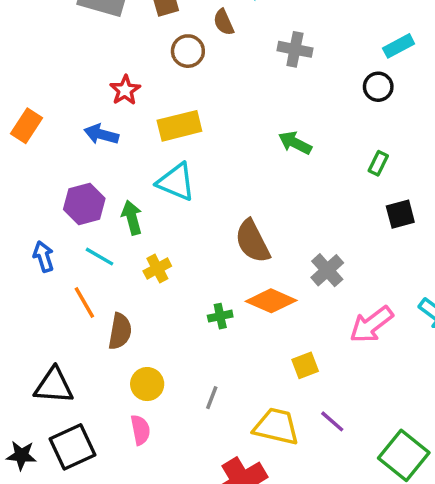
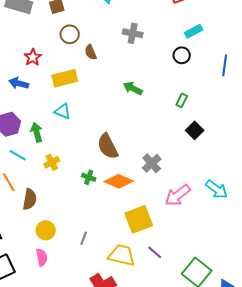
brown semicircle: (224, 22) -> (91, 52), moved
cyan triangle: (176, 182) -> (63, 111), size x0.7
black square: (400, 214) -> (195, 130), turned -30
green cross: (220, 316) -> (89, 177), moved, turned 32
yellow square: (305, 365) -> (139, 219), size x1.8

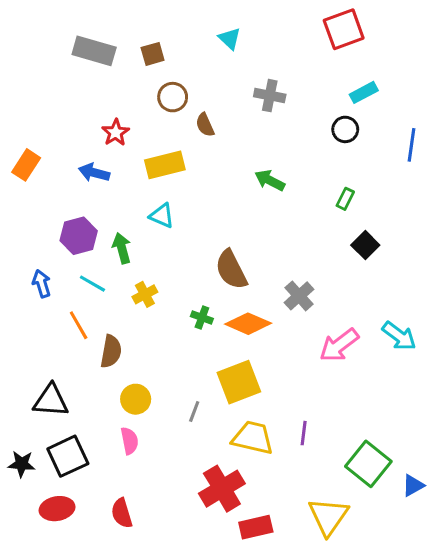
yellow square: (139, 219) -> (239, 382), moved
purple line: (155, 252) -> (304, 433), turned 56

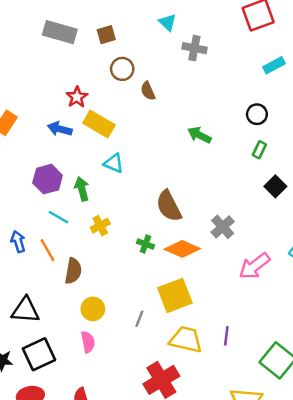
gray cross: (270, 96) -> (194, 48), moved
black circle: (345, 129) -> (257, 114), moved
yellow rectangle: (165, 165) -> (99, 124), moved, turned 44
blue arrow: (42, 284) -> (18, 242), moved

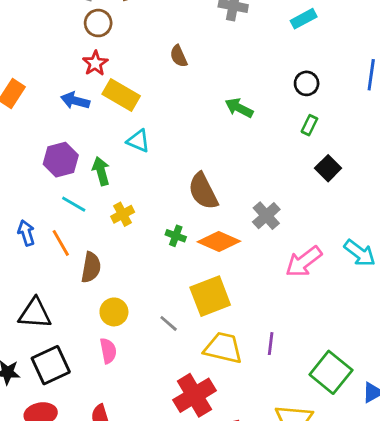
cyan rectangle: (274, 65) -> (304, 19), moved
brown circle: (122, 69) -> (98, 23), moved
gray line: (139, 319) -> (169, 323), turned -70

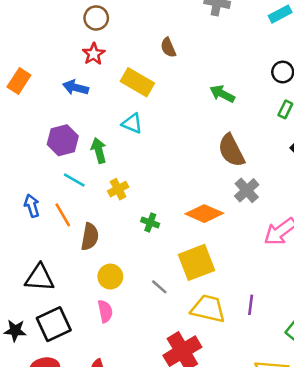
yellow rectangle: (121, 95) -> (137, 82), moved
brown semicircle: (203, 191) -> (231, 150), moved
green cross: (176, 236) -> (150, 223), moved

